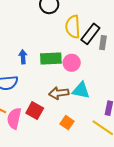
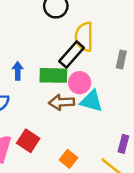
black rectangle: (90, 34) -> (72, 55), moved
cyan triangle: (81, 90) -> (91, 101), moved
brown arrow: (59, 93) -> (62, 102), moved

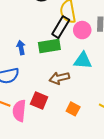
pink circle: (80, 83) -> (82, 30), moved
brown arrow: (62, 102) -> (59, 78), moved

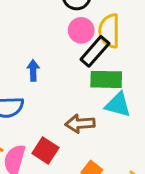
pink circle: (82, 30) -> (81, 30), moved
green rectangle: (49, 46) -> (106, 79), moved

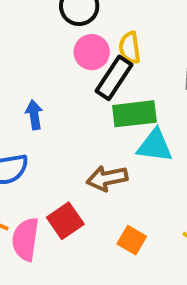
yellow semicircle: (109, 31) -> (130, 48), size x0.7
red square: (45, 151) -> (65, 221), turned 30

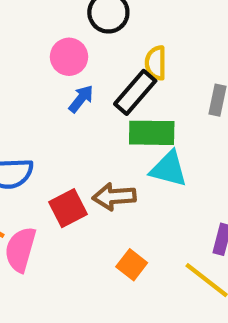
pink circle: (92, 52) -> (69, 57), moved
blue arrow: (34, 115) -> (81, 99), moved, turned 40
red square: (65, 221) -> (68, 208), moved

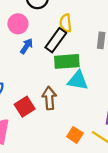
brown arrow: (114, 197) -> (49, 98), turned 95
orange square: (132, 265) -> (75, 135), moved

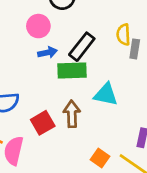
yellow semicircle: (66, 23) -> (123, 35), moved
blue arrow: (27, 46) -> (47, 52), turned 42
green rectangle: (67, 61) -> (72, 70), moved

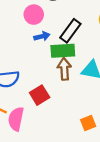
brown arrow: (72, 114) -> (64, 69), moved
orange square: (100, 158) -> (88, 123), turned 35

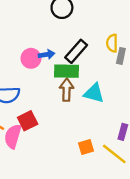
pink circle: (34, 15) -> (31, 58), moved
red square: (40, 95) -> (28, 121), moved

